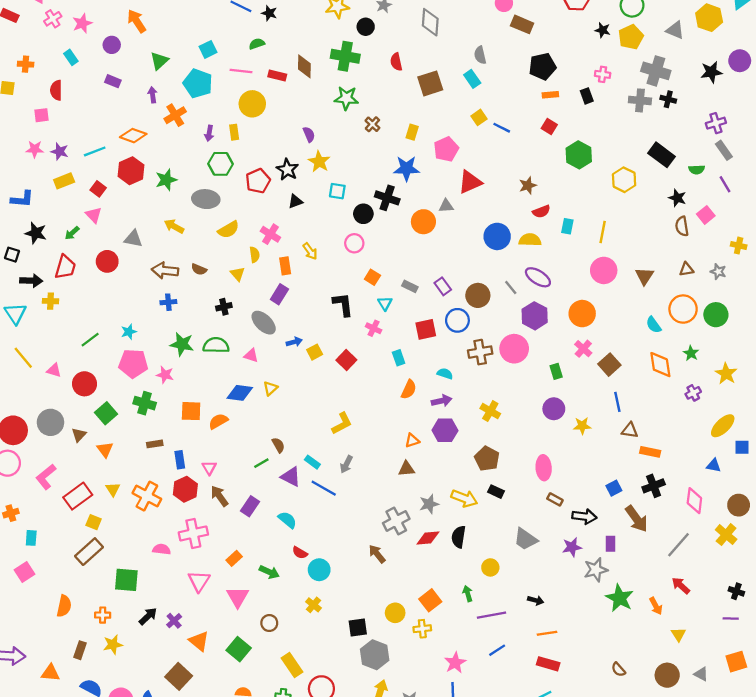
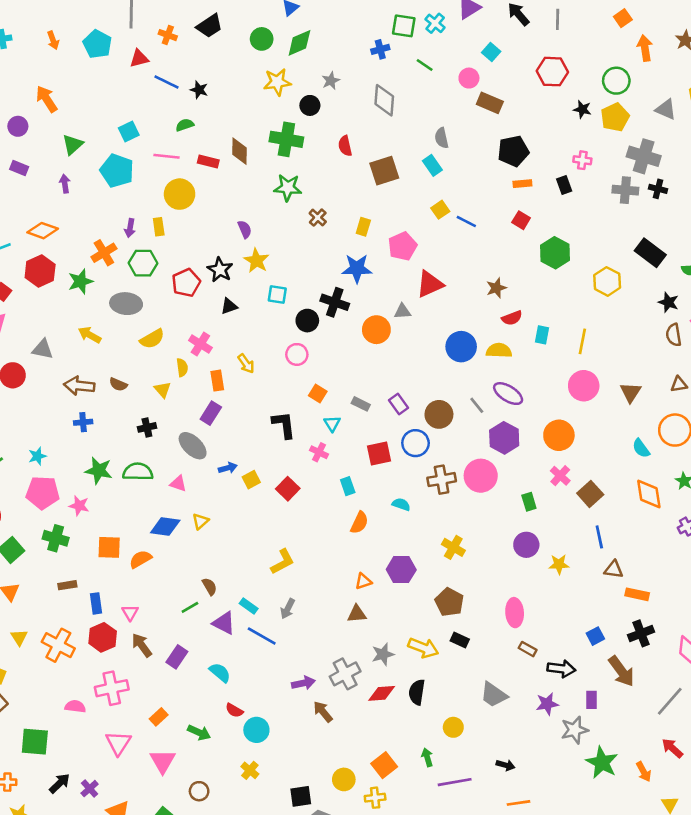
orange cross: (175, 115) -> (104, 253), moved
purple arrow: (442, 401) -> (303, 683), moved

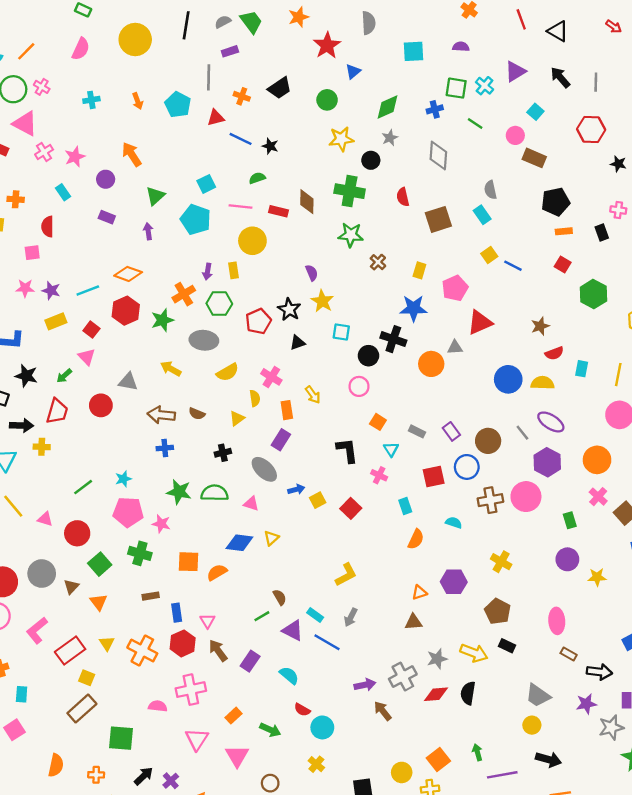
green diamond: (299, 43) -> (387, 107), moved
yellow triangle: (163, 390) -> (237, 418), turned 35
yellow circle: (453, 727) -> (532, 725), moved
black arrow: (505, 765) -> (548, 759), size x1.5

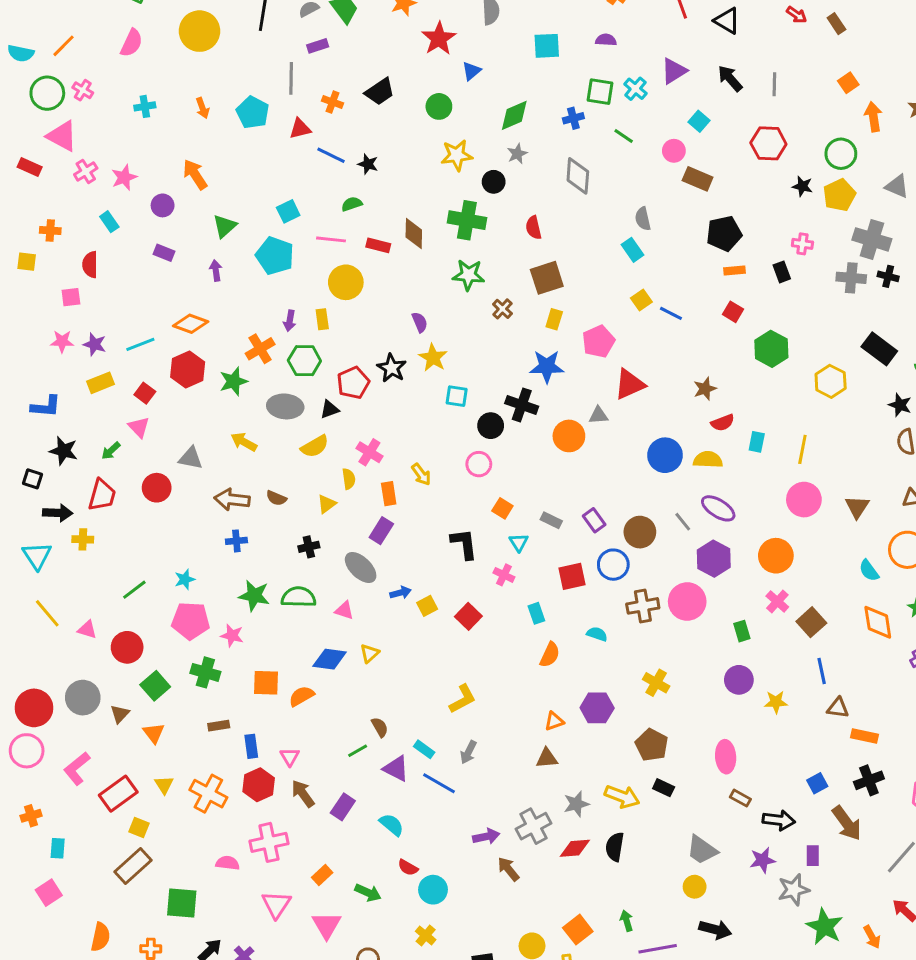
brown square: (438, 219) -> (547, 278), moved
black triangle: (297, 343) -> (330, 409), moved

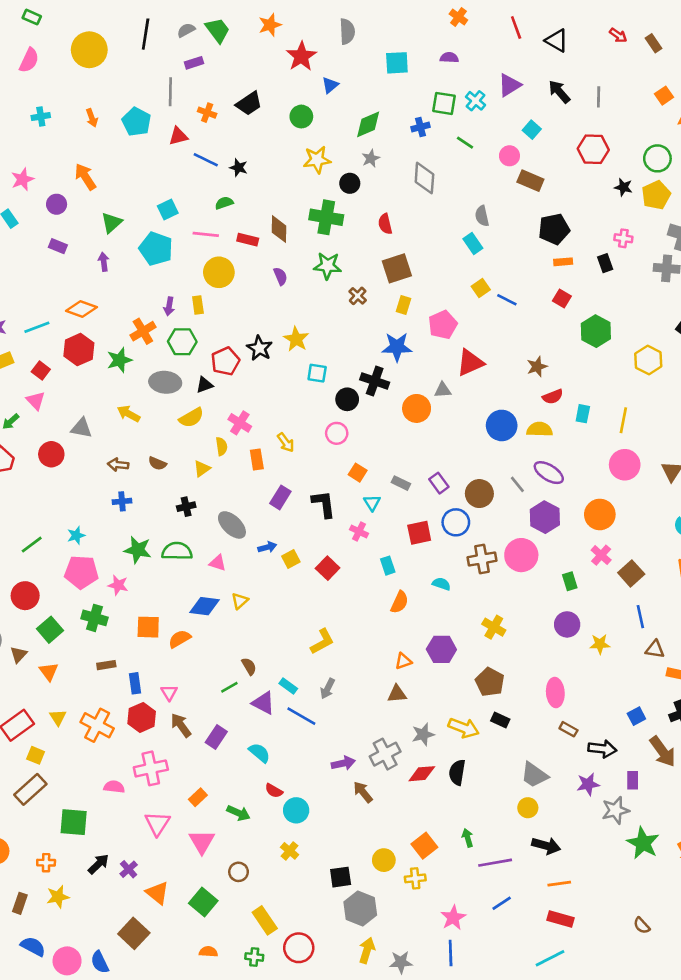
purple semicircle: (420, 322) -> (280, 276), moved
brown arrow: (232, 500) -> (118, 465), size x0.7
purple rectangle: (381, 531) -> (280, 497), moved

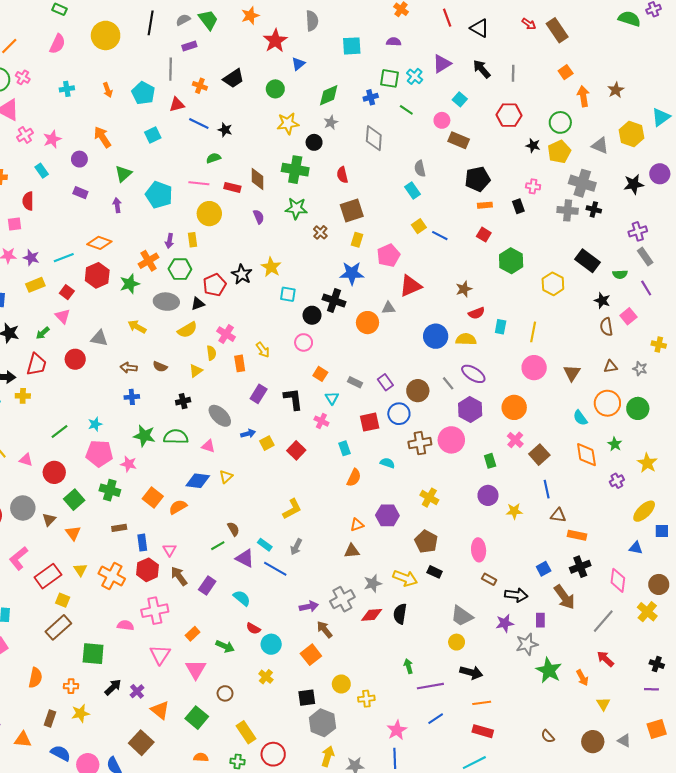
brown rectangle: (653, 43) -> (557, 30), size x1.6
cyan square: (168, 209) -> (153, 135), moved
orange square: (148, 627) -> (153, 498), turned 36
orange square: (424, 846) -> (311, 655), moved

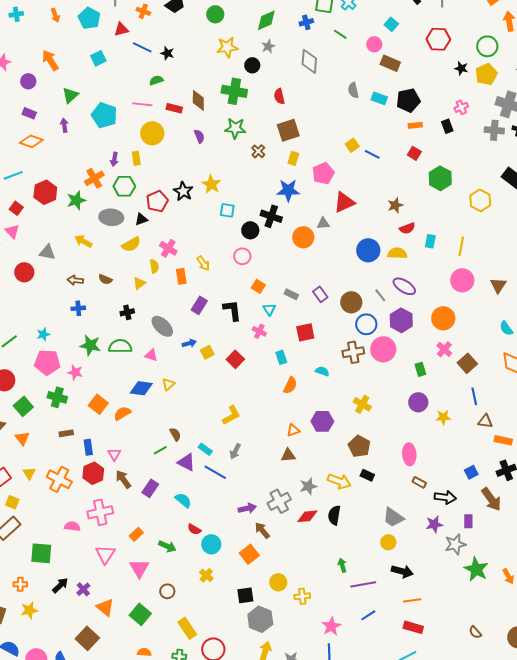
pink cross: (533, 186) -> (461, 107), turned -32
cyan rectangle: (413, 191) -> (379, 98), moved, turned -35
orange diamond: (99, 243) -> (31, 141), moved
blue circle: (399, 414) -> (366, 324), moved

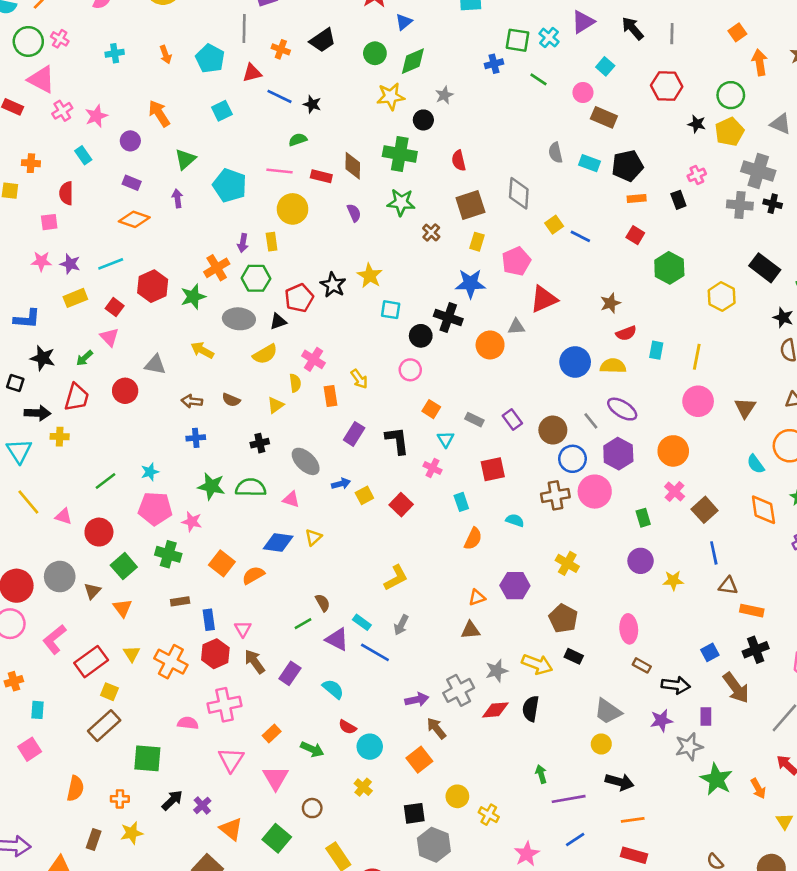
green diamond: (266, 20) -> (413, 61), moved
gray diamond: (309, 61) -> (519, 193), moved
yellow cross: (302, 596) -> (489, 815), turned 35

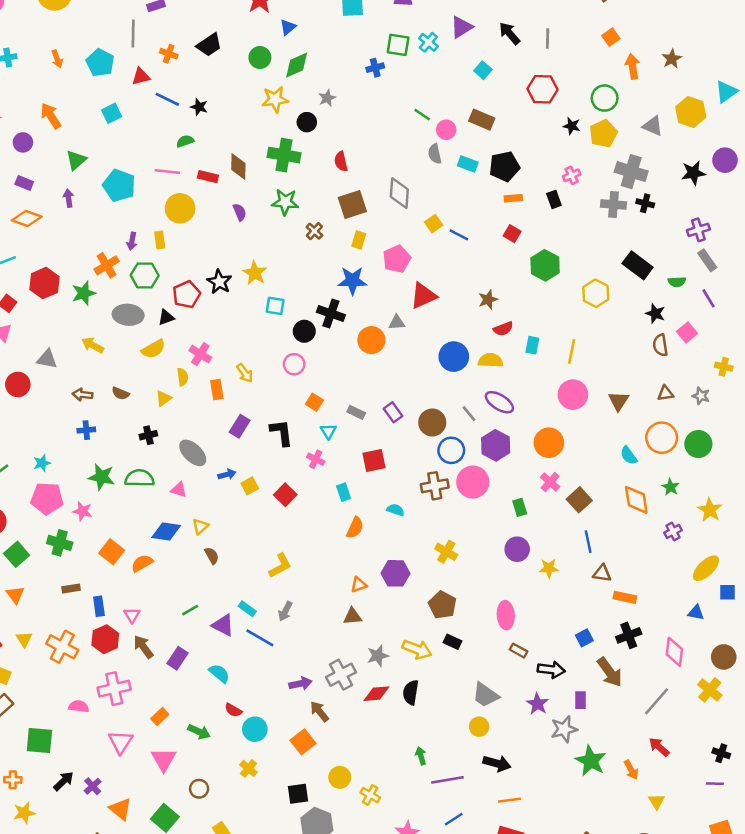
green line: (538, 79) -> (422, 115), moved
pink circle: (583, 93) -> (446, 130), moved
brown semicircle: (323, 603) -> (212, 556), moved
purple star: (661, 720) -> (537, 704), turned -30

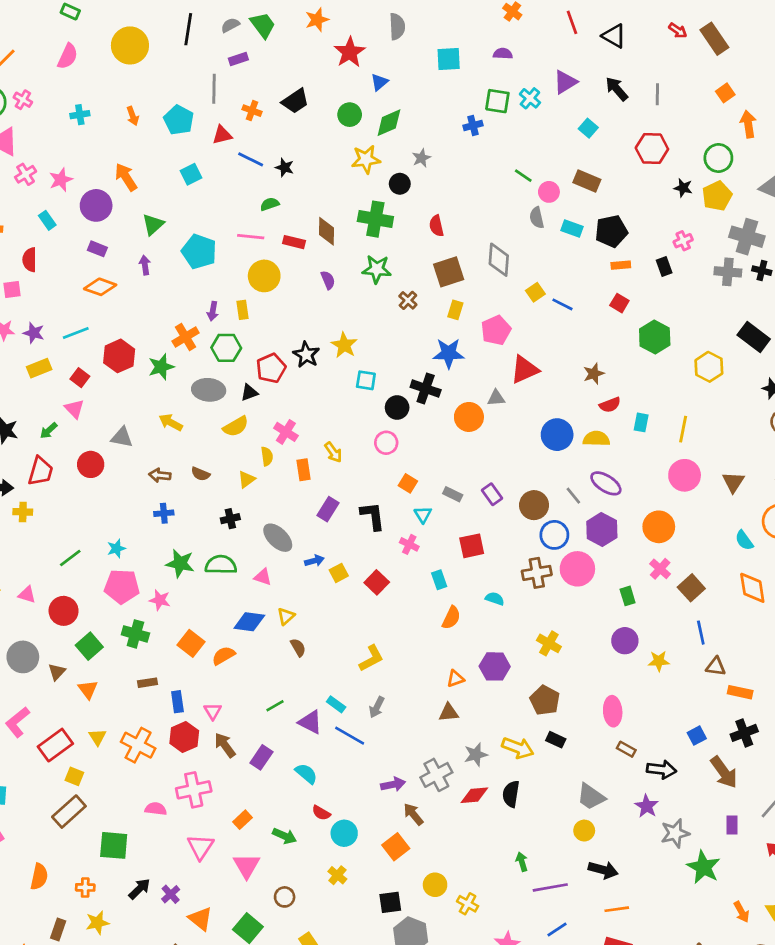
purple circle: (23, 142) -> (96, 205), size x1.5
purple rectangle: (581, 700) -> (732, 825), moved
orange arrow: (631, 770) -> (741, 912), moved

